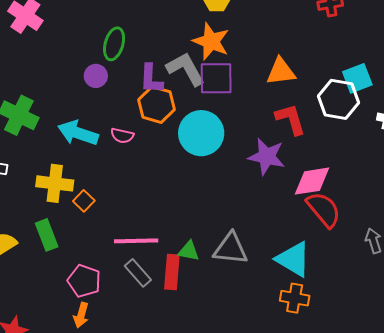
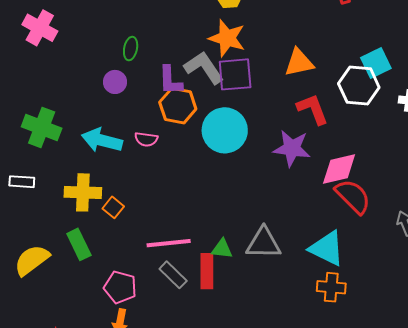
green ellipse: (114, 44) -> (131, 49), size x0.7

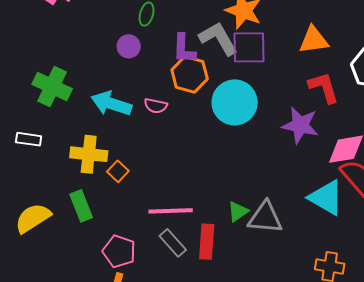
cyan triangle: (327, 248) -> (326, 198), moved
green triangle: (222, 249) -> (238, 211), moved, turned -45

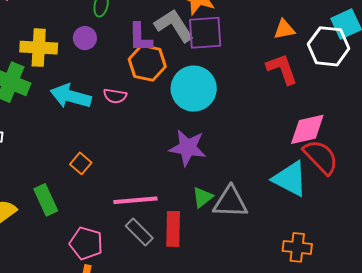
orange triangle: (314, 40) -> (284, 29), moved, size x0.7
purple star: (300, 125) -> (188, 148), moved
yellow cross: (89, 154) -> (39, 48), moved

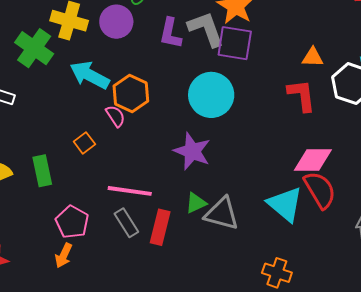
purple circle: (85, 38) -> (116, 22), size x1.4
orange hexagon: (147, 63) -> (131, 94), moved
pink semicircle: (115, 96) -> (115, 116), moved, turned -145

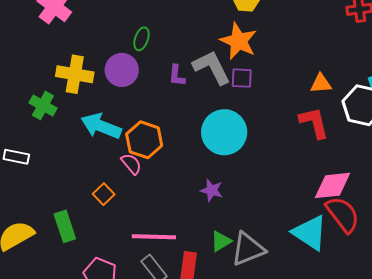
purple L-shape: (170, 33) -> (177, 76), size x0.7
purple square: (235, 43) -> (242, 78), size x0.6
green cross: (34, 48) -> (43, 105), size x0.7
purple star: (192, 151) -> (212, 190), size x0.6
gray triangle: (222, 214) -> (248, 249), turned -30

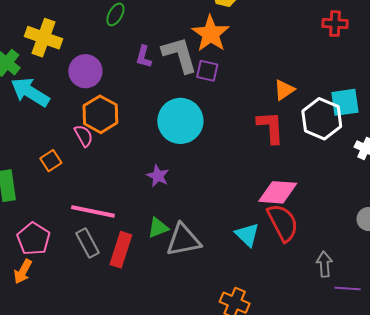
purple circle: (122, 70) -> (85, 71), moved
orange triangle: (321, 84) -> (284, 90), turned -40
cyan arrow: (101, 126) -> (30, 92), moved
cyan triangle: (310, 233) -> (247, 235), size x0.7

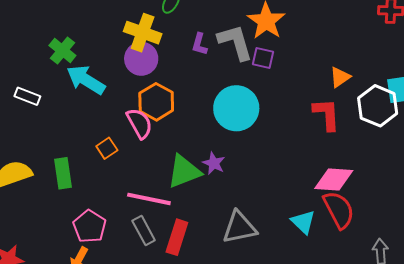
yellow cross: (43, 38) -> (143, 33), moved
pink semicircle: (84, 136) -> (139, 123), size x1.4
green triangle: (158, 228) -> (184, 171), moved, size x1.6

